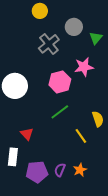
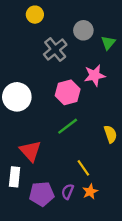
yellow circle: (40, 11) -> (35, 15), moved
red triangle: (27, 134) -> (30, 151), size x1.5
yellow line: (81, 136) -> (83, 168), moved

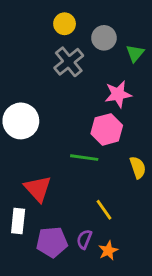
yellow circle: (35, 15) -> (65, 24), moved
pink hexagon: (68, 92) -> (107, 129), moved
green line: (68, 126) -> (84, 158), turned 45
orange star: (90, 192) -> (108, 251), moved

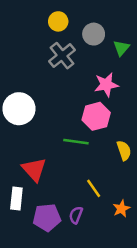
orange star: (108, 251) -> (121, 209), moved

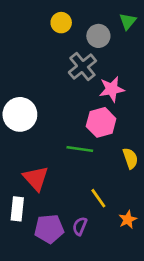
green triangle: (121, 48) -> (128, 21), moved
gray cross: (62, 56) -> (82, 67), moved

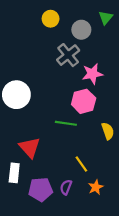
orange star: (128, 220) -> (96, 187), moved

